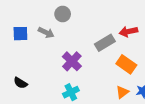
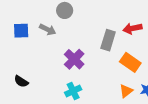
gray rectangle: (105, 43) -> (108, 40), turned -42

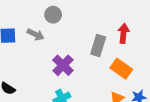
red arrow: (132, 28) -> (123, 33), turned 108

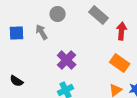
gray arrow: (35, 34) -> (42, 32), turned -147
gray rectangle: (98, 45) -> (99, 15), moved, turned -66

